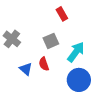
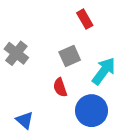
blue triangle: (26, 69) -> (25, 120), moved
blue circle: (79, 80) -> (92, 111), moved

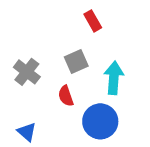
gray cross: (16, 53) -> (27, 72), moved
cyan arrow: (104, 71) -> (114, 78), turned -32

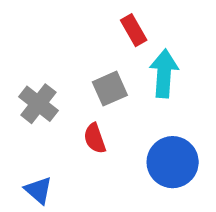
cyan arrow: (114, 78) -> (164, 73), moved
blue circle: (100, 121) -> (173, 162), moved

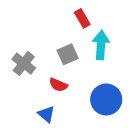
red semicircle: (95, 138) -> (58, 85), turned -48
blue triangle: (38, 190) -> (46, 114), moved

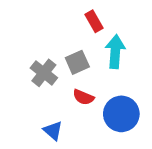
gray cross: (24, 64) -> (44, 73), moved
red semicircle: (58, 85) -> (83, 97), moved

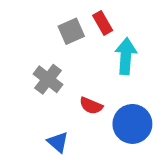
gray square: (77, 62) -> (71, 31), moved

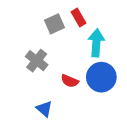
blue circle: (132, 124) -> (101, 77), moved

